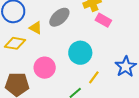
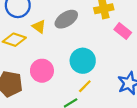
pink rectangle: (103, 20) -> (123, 31), moved
yellow line: (94, 77) -> (85, 86), moved

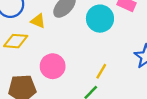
cyan circle: (83, 61) -> (100, 19), moved

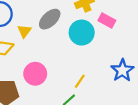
yellow triangle: (38, 21) -> (24, 31), turned 40

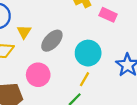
gray ellipse: (50, 19) -> (52, 41), moved
cyan circle: (82, 33) -> (88, 53), moved

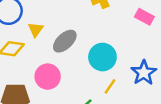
pink rectangle: (108, 15) -> (144, 17), moved
yellow line: (85, 79) -> (110, 86), moved

